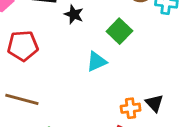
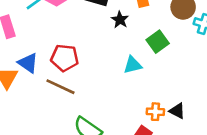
red pentagon: (23, 46) -> (65, 58), moved
black triangle: (154, 103) -> (177, 111), turned -30

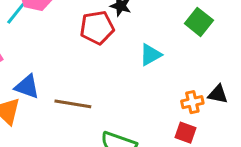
green square: (158, 42) -> (199, 22), moved
red pentagon: (65, 58) -> (97, 28), moved

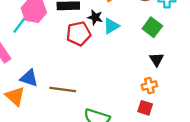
cyan triangle: (150, 55) -> (111, 26), moved
black triangle: (218, 94) -> (156, 59), moved, turned 48

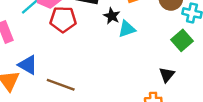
green square: (152, 27) -> (182, 40), moved
red pentagon: (79, 34) -> (63, 19), moved

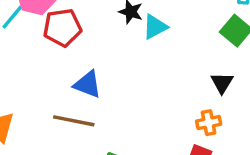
blue triangle: (28, 65) -> (88, 84), moved

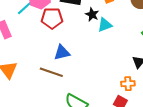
blue triangle: (88, 84) -> (62, 53), turned -42

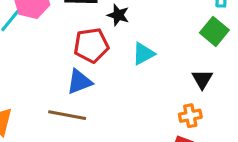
red pentagon: (52, 18) -> (91, 45), moved
cyan triangle: (105, 25) -> (143, 54), moved

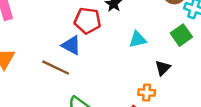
cyan triangle: (143, 54) -> (138, 39), moved
blue triangle: (79, 82) -> (71, 45), turned 35

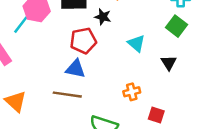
cyan triangle: (138, 39) -> (136, 43), turned -48
orange cross: (147, 93) -> (132, 92), moved

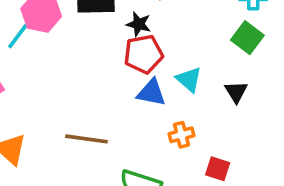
red pentagon: (83, 41) -> (143, 54), moved
cyan triangle: (136, 43) -> (189, 79), moved
blue triangle: (75, 69) -> (151, 93), moved

